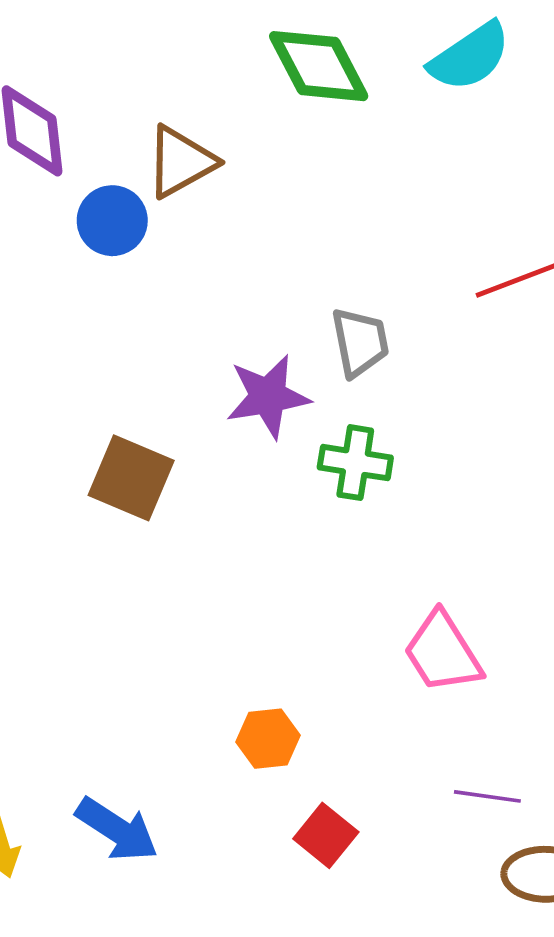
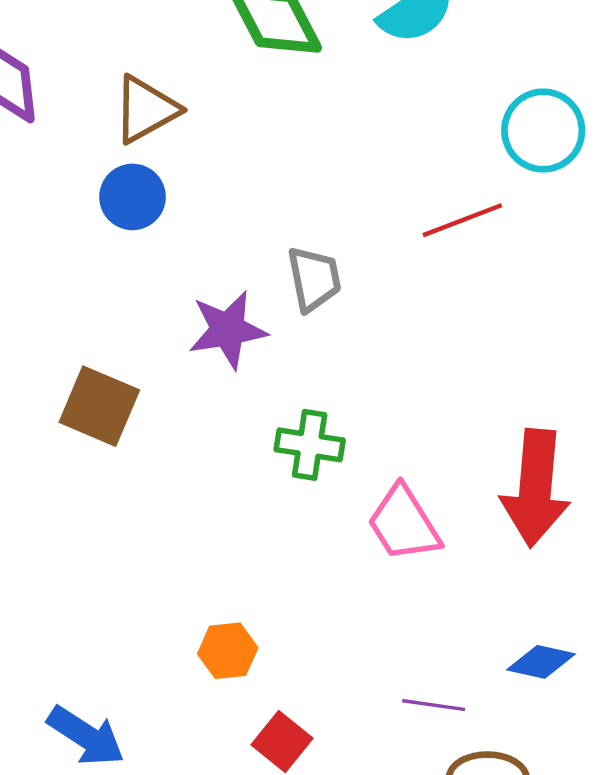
blue circle: (112, 221) -> (133, 197), moved
green cross: (355, 463) -> (310, 445), moved
pink trapezoid: (443, 652) -> (404, 523), moved

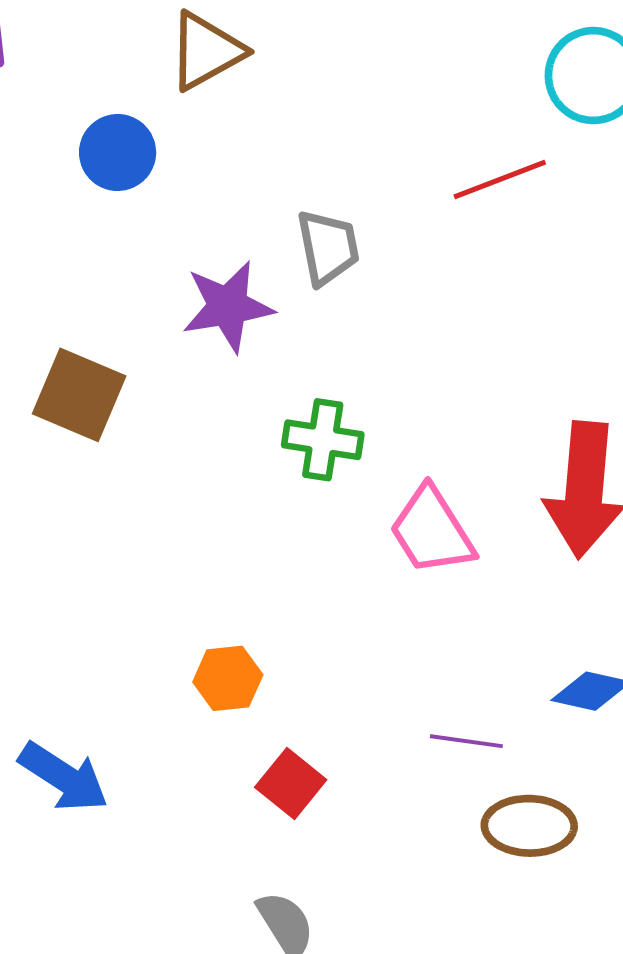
brown triangle: (146, 109) -> (206, 51), moved

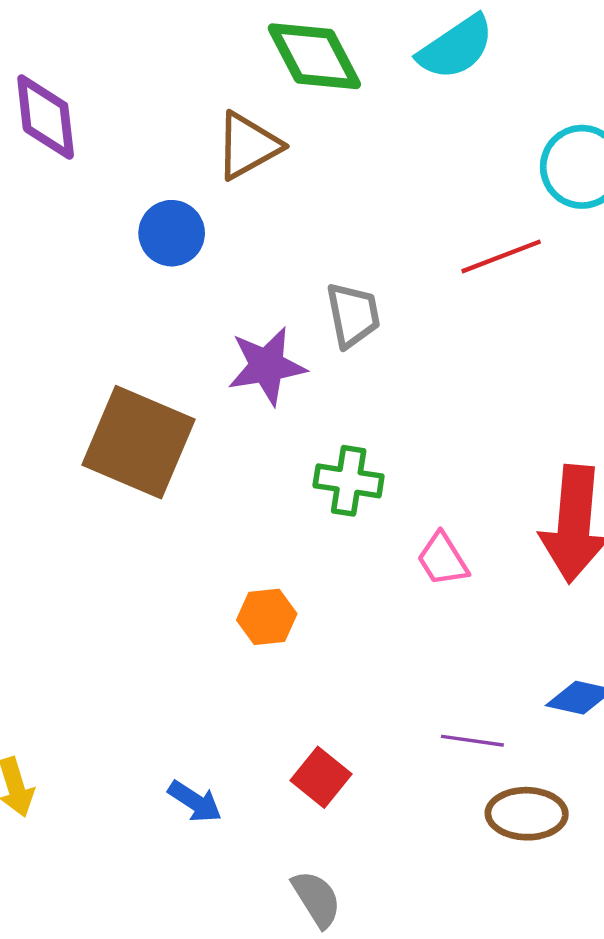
brown square: (79, 395) -> (138, 442), size x1.4
pink trapezoid: (432, 531) -> (443, 559), size x0.7
orange hexagon: (228, 678) -> (267, 617), moved
blue arrow: (64, 777) -> (195, 802), moved, size x0.7

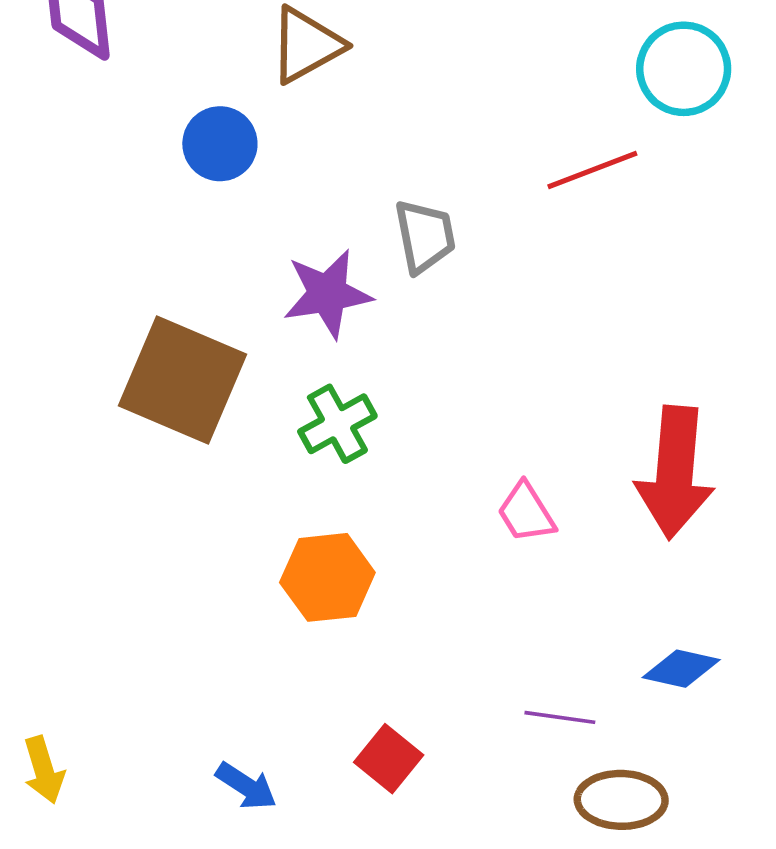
green cross: (349, 481) -> (337, 424), moved, turned -38
orange hexagon: (267, 617) -> (327, 577), size x1.4

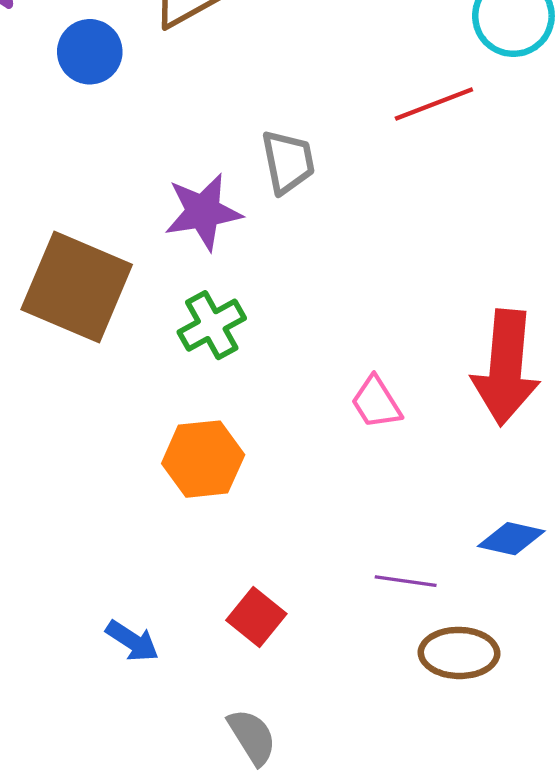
blue circle: (220, 144) -> (90, 52), moved

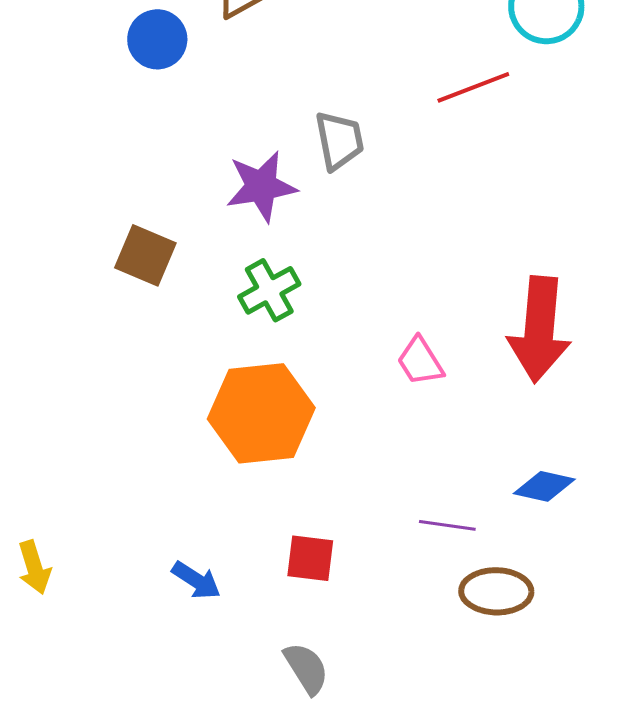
brown square: (77, 287) -> (145, 255), size x0.6
orange hexagon: (203, 459) -> (261, 413), size x1.4
red square: (256, 617) -> (310, 558), turned -32

